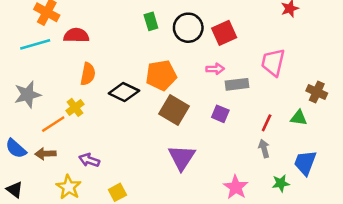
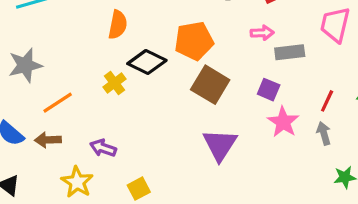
orange semicircle: (88, 74) -> (118, 25), moved
yellow cross: (75, 107) -> (114, 83), moved
pink star: (236, 187) -> (283, 122), moved

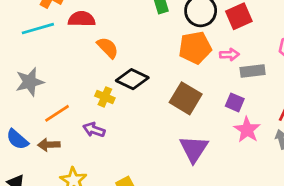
orange semicircle: (118, 25) -> (108, 48), turned -55
orange pentagon: (194, 41) -> (195, 48), moved
yellow cross: (114, 83) -> (105, 97), turned -30
purple arrow: (103, 148) -> (94, 130), moved

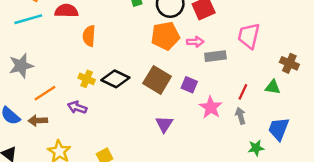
orange semicircle: (108, 48) -> (89, 36), turned -132
black diamond: (132, 79) -> (115, 79), moved
purple square: (235, 102) -> (189, 85), moved
purple triangle: (194, 149) -> (164, 124), size x0.7

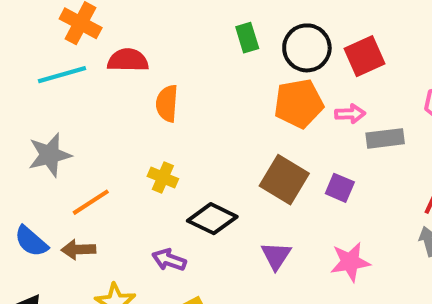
black diamond: (115, 79) -> (212, 219), moved
purple arrow: (77, 107) -> (169, 260), moved
pink star: (211, 107) -> (350, 262), moved, turned 30
purple triangle: (164, 124) -> (276, 256), moved

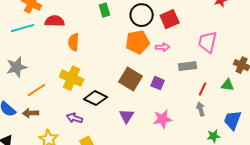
green rectangle: (247, 38) -> (105, 10), moved
gray rectangle: (385, 138) -> (188, 66), moved
yellow cross: (163, 178) -> (72, 78), size x1.6

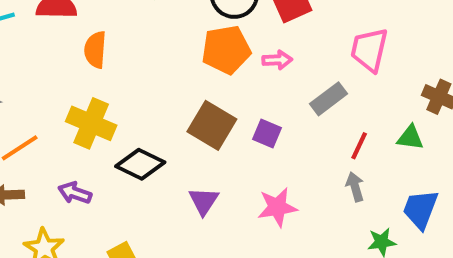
gray rectangle: (188, 66) -> (328, 99), turned -30
purple arrow: (75, 118) -> (75, 193), moved

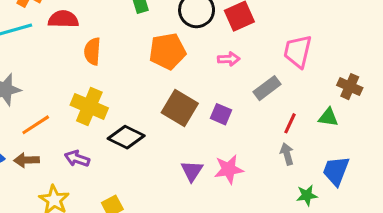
orange pentagon: (226, 50) -> (167, 51), moved
purple triangle: (204, 201) -> (192, 171), moved

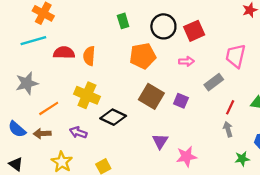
red semicircle: (63, 19) -> (64, 53), moved
pink star: (229, 169) -> (186, 156), moved

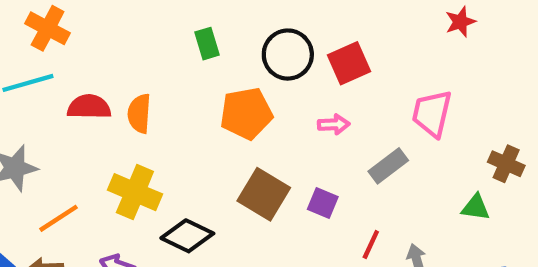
red line: (230, 107) -> (371, 245), moved

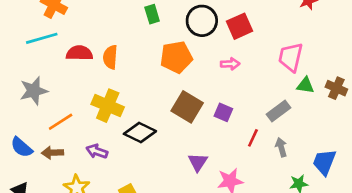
gray rectangle: (388, 166) -> (279, 111), moved
green triangle: (476, 207) -> (305, 85), moved

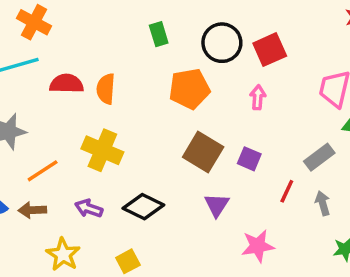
pink arrow: (230, 64) -> (258, 97), turned -84
black diamond: (140, 132) -> (143, 207), moved
purple triangle: (198, 162) -> (217, 205), moved

